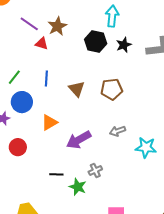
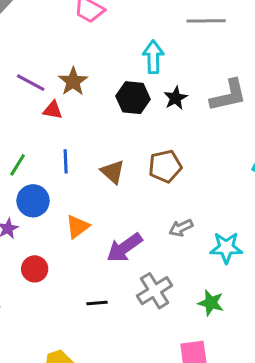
gray cross: (95, 171) -> (155, 291), size x1.6
green star: (78, 187) -> (211, 303), moved

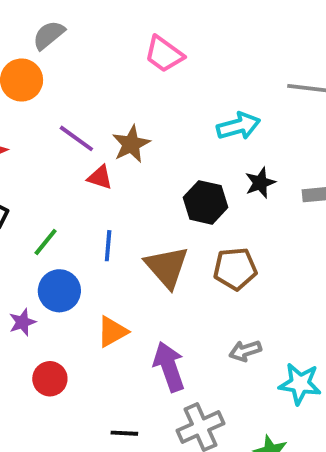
cyan arrow: (153, 57) -> (238, 126), turned 68
black hexagon: (133, 98) -> (206, 202), moved
brown triangle: (113, 172) -> (167, 267), size x1.4
purple arrow: (124, 248) -> (169, 367), turned 99

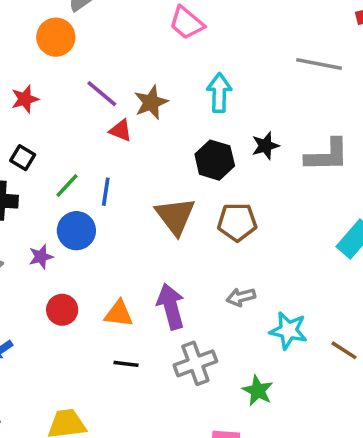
cyan arrow: (238, 126) -> (219, 93), moved, turned -78
blue line: (108, 246) -> (106, 192), moved
orange triangle: (112, 332) -> (119, 314), moved, turned 32

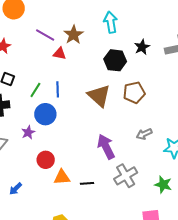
orange triangle: (119, 314) -> (62, 177), moved

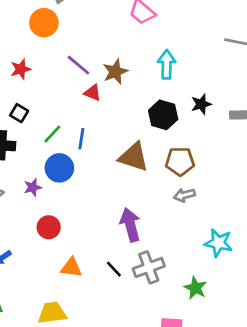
brown triangle: (99, 96) -> (134, 157), turned -35
gray arrow: (144, 134) -> (184, 195), moved
orange triangle: (62, 177) -> (71, 267), moved
black line: (87, 183) -> (114, 269), moved, turned 40

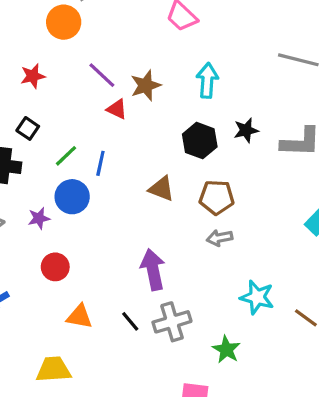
brown triangle: (134, 157) -> (161, 189), size x0.7

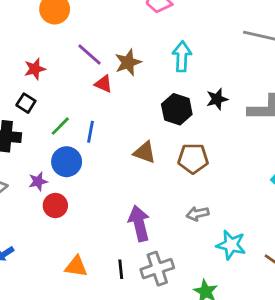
red star: (33, 76) -> (35, 69), moved
gray arrow: (220, 238) -> (198, 214), moved
red circle: (55, 267) -> (55, 206), moved
black line: (130, 321) -> (121, 269), turned 36

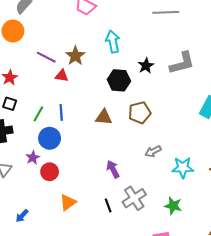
purple arrow: (139, 223) -> (113, 169), size x0.7
orange triangle: (76, 266) -> (68, 202), moved, turned -30

